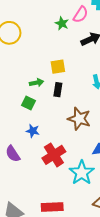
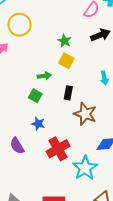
green star: (62, 23) -> (64, 41), moved
yellow square: (58, 67) -> (66, 61), turned 35
black rectangle: (58, 90) -> (68, 93), moved

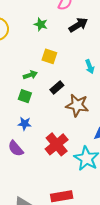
green star: (64, 41) -> (41, 24), moved
black rectangle: (68, 93) -> (57, 88), turned 48
blue star: (38, 124) -> (25, 124), moved

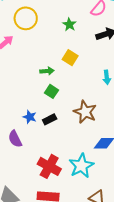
black rectangle: (57, 88) -> (50, 119), moved
green square: (25, 96) -> (52, 91), moved
red cross: (57, 144) -> (49, 166), moved, turned -35

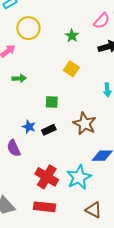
green arrow: (47, 71) -> (19, 78), moved
green square: (52, 91) -> (52, 102), turned -32

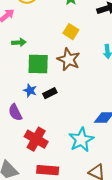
green square: (52, 102) -> (38, 64), moved, size x1.6
brown star: (85, 124) -> (69, 59), moved
red cross: (47, 177) -> (36, 139), moved

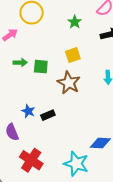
yellow square: (71, 32) -> (73, 55), turned 35
green square: (38, 64) -> (41, 67), moved, size x0.7
cyan star: (81, 140) -> (76, 164), turned -30

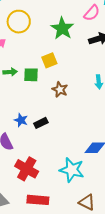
green star: (75, 22) -> (62, 28), size x1.6
yellow square: (73, 55) -> (49, 60), moved
brown star: (69, 83) -> (60, 89), size x0.7

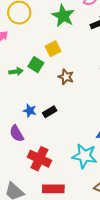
green arrow: (10, 72) -> (16, 72), moved
green square: (31, 75) -> (36, 65), turned 35

